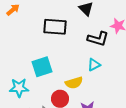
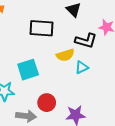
yellow semicircle: (74, 83) -> (65, 55), moved

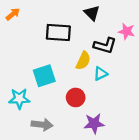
yellow semicircle: (65, 55) -> (83, 61), turned -48
red circle: (47, 103) -> (76, 97), moved

